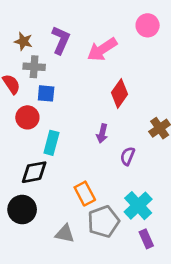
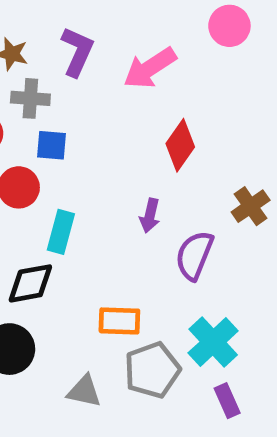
purple semicircle: (128, 156) -> (194, 255), size x1.5
orange rectangle: (85, 194) -> (119, 321), turned -60

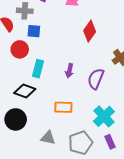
purple arrow: (150, 216) -> (69, 71), moved
black diamond: (30, 283) -> (25, 91), turned 30
gray pentagon: (152, 370) -> (81, 143), moved

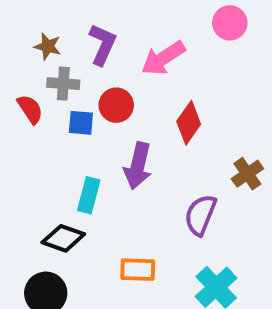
red circle: (20, 49) -> (116, 105), moved
purple arrow: (69, 71) -> (138, 166), moved, size x1.6

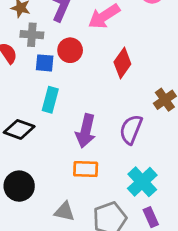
purple arrow: (138, 166) -> (86, 131), moved
cyan rectangle: (89, 195) -> (50, 100), moved
black diamond: (63, 238) -> (19, 129), moved

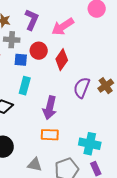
red diamond: (122, 63) -> (62, 60), moved
purple semicircle: (131, 129) -> (82, 88), moved
cyan cross: (142, 182) -> (90, 144), turned -35

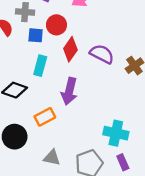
red diamond: (62, 60) -> (70, 49), moved
purple semicircle: (82, 88) -> (102, 54), moved, turned 95
orange rectangle: (50, 135) -> (45, 117), moved, turned -30

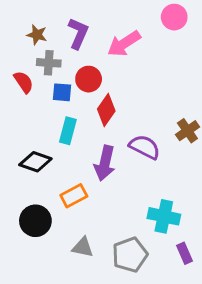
purple semicircle: (102, 54) -> (145, 147), moved
purple rectangle: (123, 162) -> (185, 253), moved

